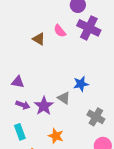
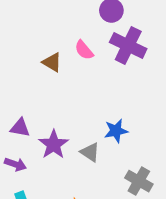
purple arrow: (23, 105) -> (15, 164), moved
purple star: (44, 106) -> (54, 144), moved

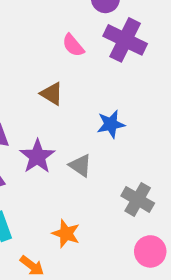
brown triangle: (52, 62) -> (52, 94), moved
blue star: (116, 131) -> (111, 124), moved

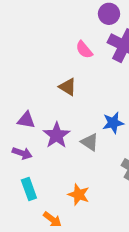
blue star: (111, 124) -> (113, 123), moved

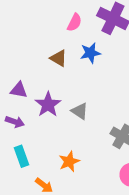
pink semicircle: (84, 50) -> (74, 22), turned -114
blue star: (113, 123) -> (90, 53), moved
orange star: (79, 195) -> (69, 161), turned 30

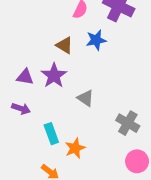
purple star: (48, 105) -> (54, 76), moved
cyan rectangle: (22, 156) -> (51, 134), moved

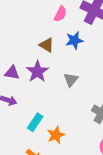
gray triangle: (86, 98) -> (71, 80), moved, turned 35
cyan rectangle: (51, 134) -> (35, 122), turned 54

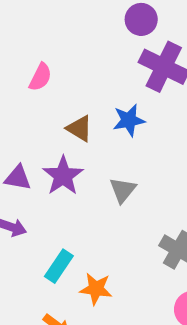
pink semicircle: (60, 14) -> (40, 77), moved
orange star: (56, 135) -> (96, 289), turned 30

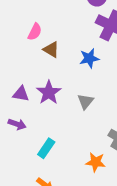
brown triangle: (79, 128) -> (51, 49), moved
orange star: (96, 289) -> (96, 162), moved

